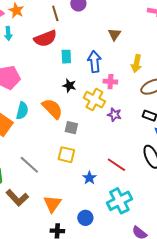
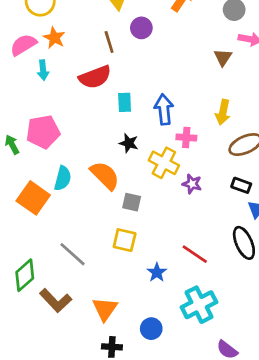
brown triangle: (114, 34) -> (223, 57), moved

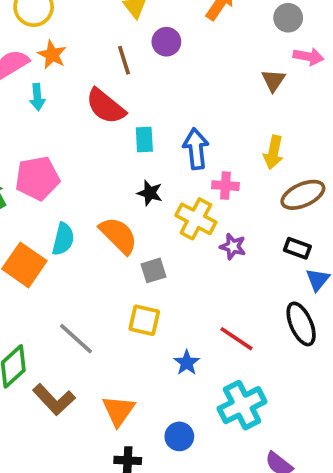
red semicircle: (95, 77) -> (106, 106), turned 60
gray square: (132, 202) -> (153, 270), turned -30

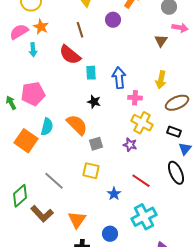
purple circle: (166, 42) -> (113, 20), moved
yellow cross: (196, 219) -> (142, 123), moved
purple star: (233, 246) -> (130, 145), moved

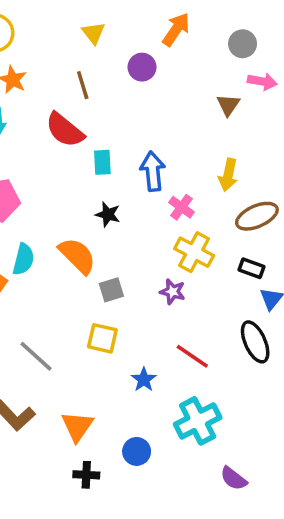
pink cross: (135, 98) -> (181, 207), turned 32

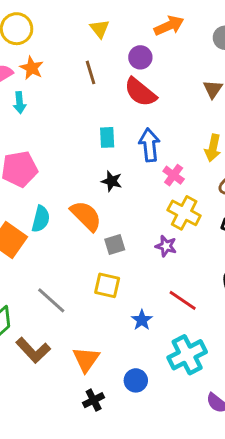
orange arrow: (176, 29) -> (169, 26), turned 32
red semicircle: (65, 130) -> (140, 92), moved
black cross: (86, 475) -> (94, 400), turned -30

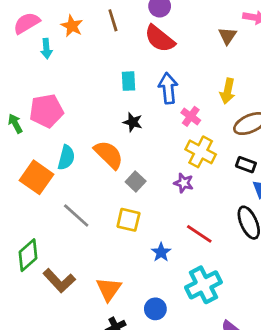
orange star: (32, 68) -> (72, 26), moved
gray square: (115, 245) -> (136, 182), turned -30
gray line: (51, 300) -> (76, 216), moved

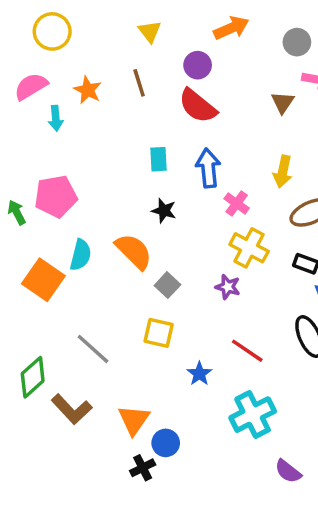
gray line: (76, 216) -> (93, 349), moved
blue circle: (155, 309) -> (166, 443), moved

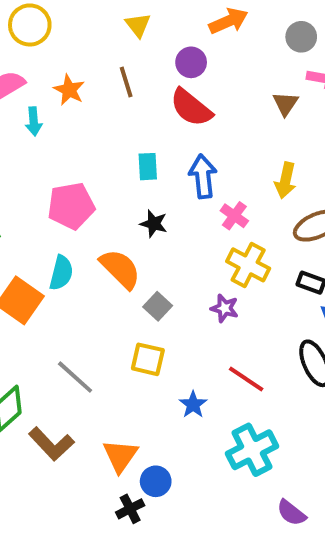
pink pentagon: (56, 196) -> (71, 206), moved

